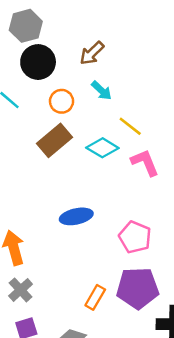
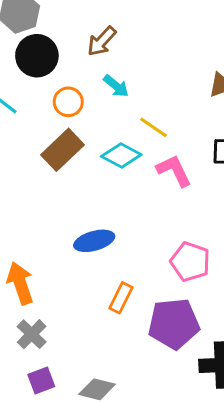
pink pentagon: (135, 237) -> (190, 262), moved
orange rectangle: (95, 297) -> (121, 298), moved

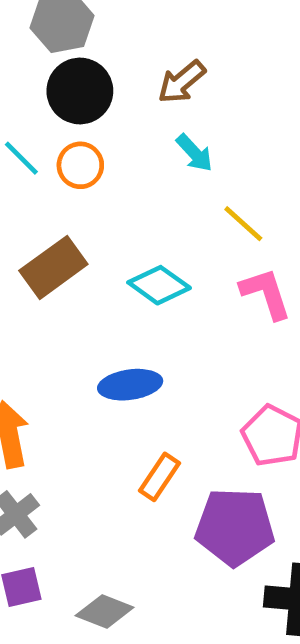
orange circle: (68, 102) -> (80, 165), moved
brown rectangle: (62, 150) -> (53, 267), moved
cyan diamond: (121, 156) -> (159, 285), moved

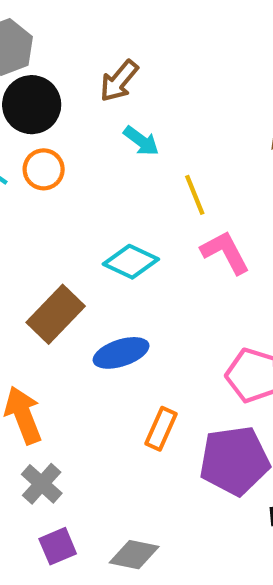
yellow line: (243, 224) -> (195, 195), turned 36
brown rectangle: (53, 267) -> (56, 314), moved

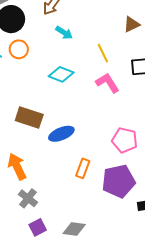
yellow line: (195, 195) -> (103, 53), moved
cyan diamond: (131, 262) -> (61, 74), moved
brown rectangle: (56, 314) -> (29, 118), turned 68

